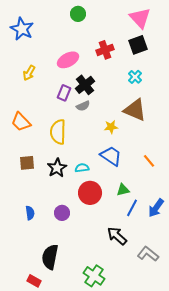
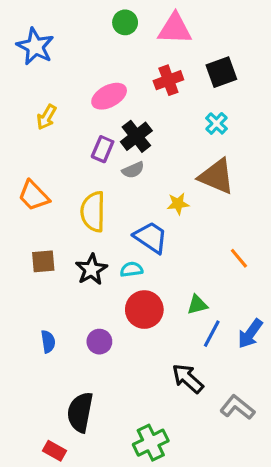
pink triangle: (140, 18) -> (175, 29), moved, turned -45
blue trapezoid: (111, 156) -> (151, 237), moved
green cross: (94, 276) -> (151, 443), turned 30

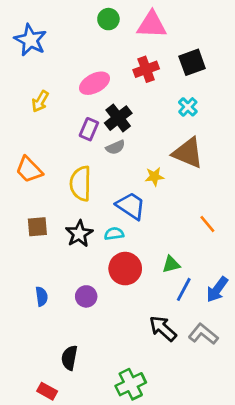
gray L-shape: (237, 407) -> (203, 334), moved
black semicircle: (80, 412) -> (69, 358), size x0.7

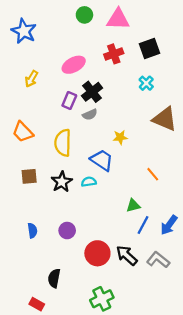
brown triangle: (188, 153) -> (165, 119), moved
orange line: (207, 224) -> (153, 174), moved
red circle: (125, 269) -> (97, 253), moved

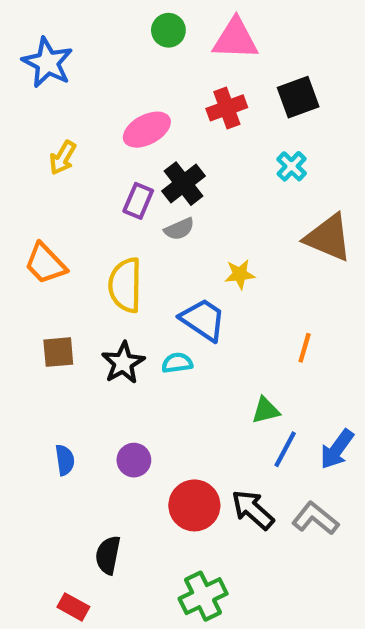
orange line: (153, 174) -> (305, 348), turned 56

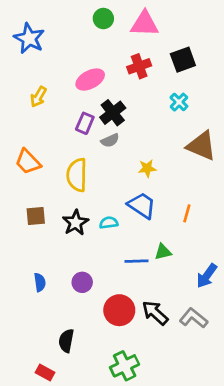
blue trapezoid: (203, 320) -> (142, 205), moved
blue line: (285, 449) -> (137, 261), moved, turned 60

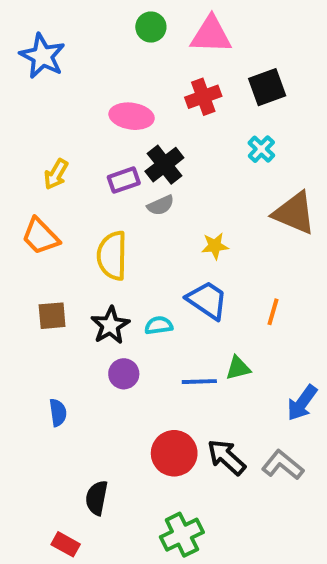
pink ellipse: (90, 80) -> (132, 116), turned 36
yellow arrow: (38, 97) -> (56, 174), moved
purple rectangle: (85, 123) -> (124, 180), turned 48
purple circle: (82, 282) -> (124, 374), moved

